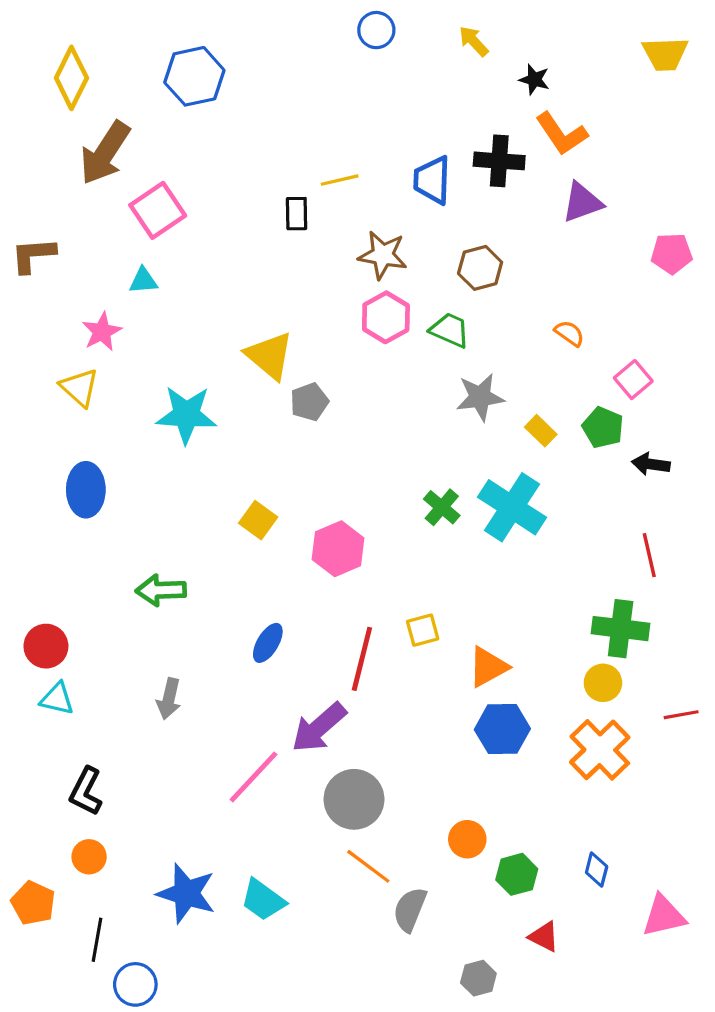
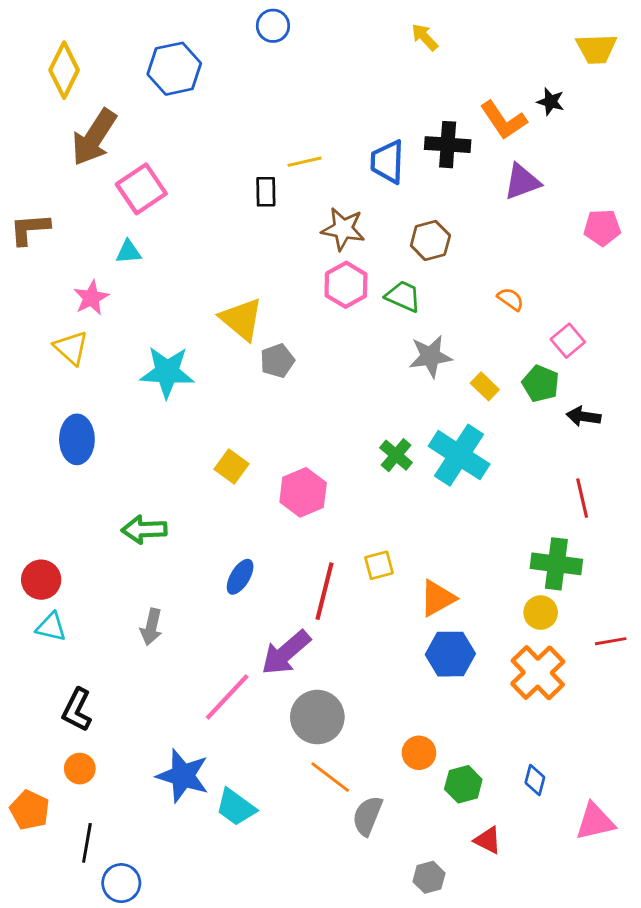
blue circle: (376, 30) -> (273, 26), moved
black star: (534, 80) -> (551, 102), moved
blue star: (186, 893) -> (183, 776), moved

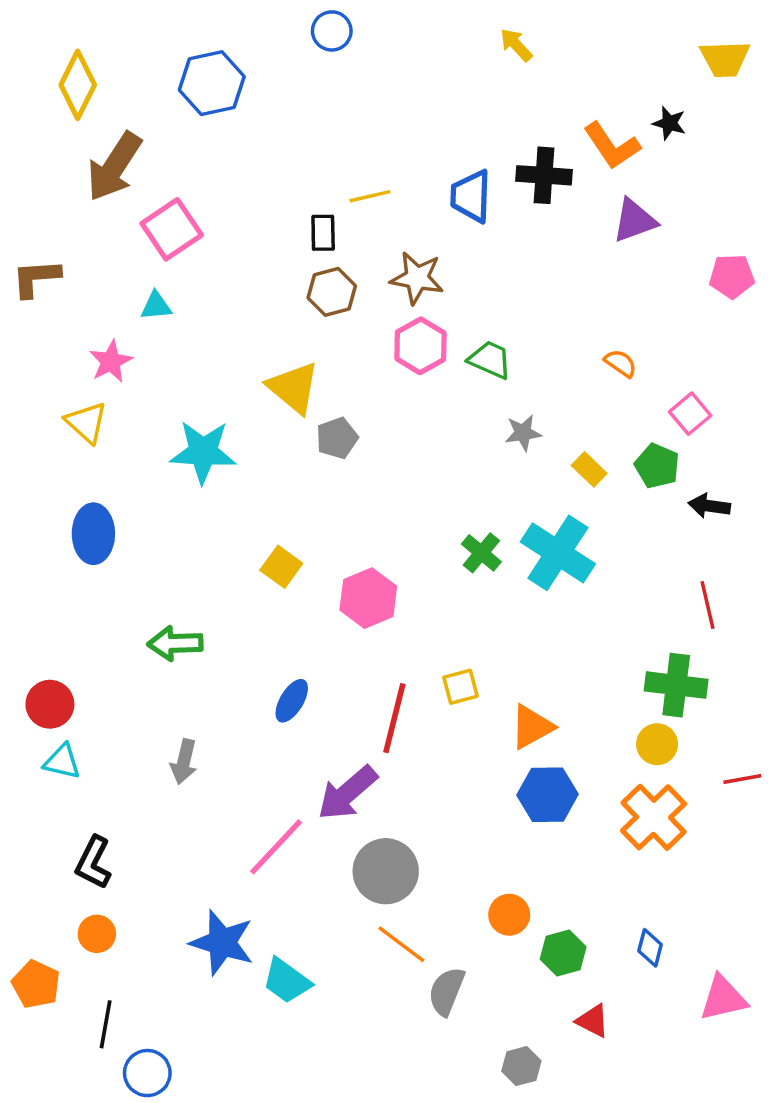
brown hexagon: (430, 240) -> (332, 292), moved
gray star: (430, 356) -> (523, 433), size x0.7

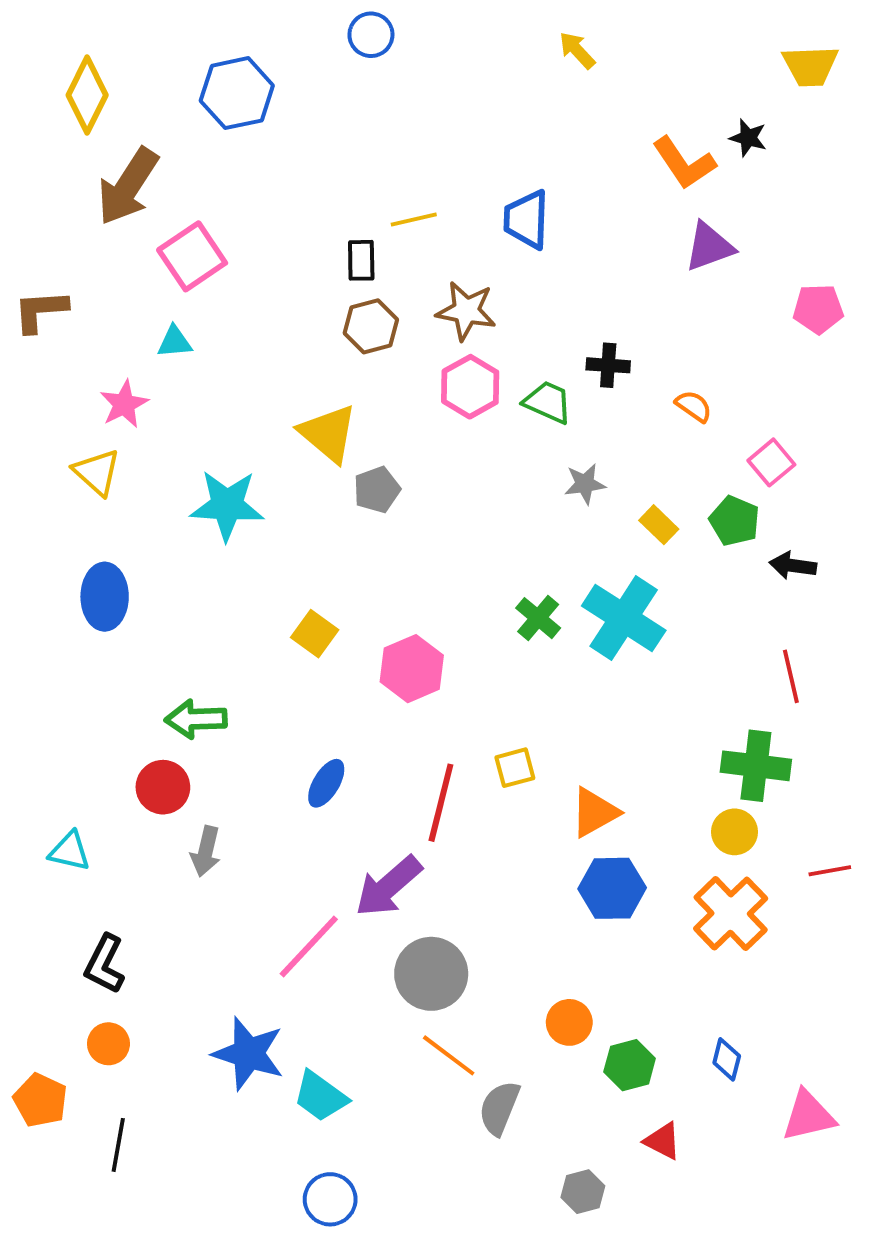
black cross: (544, 175) -> (608, 365), moved, size x0.7
red circle: (50, 704) -> (163, 787), moved
blue circle: (147, 1073) -> (330, 1199), moved

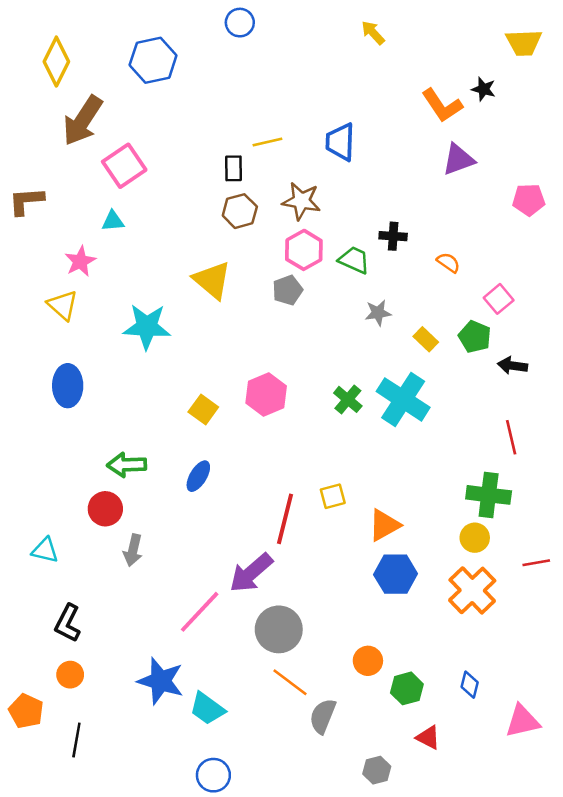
gray pentagon: (377, 490) -> (288, 290), moved
pink hexagon: (412, 669) -> (266, 394), moved
blue ellipse: (326, 783) -> (198, 476), moved

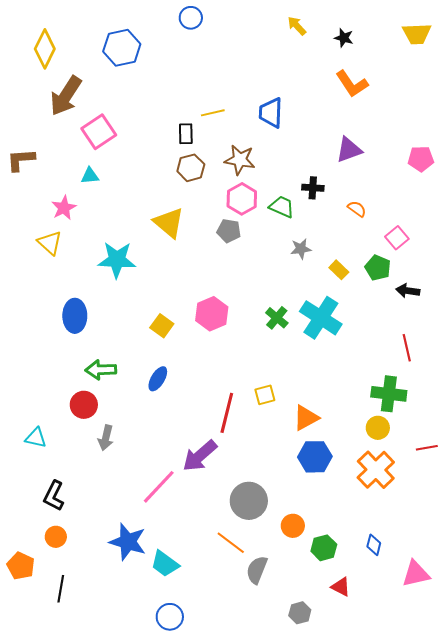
black star: (484, 89) -> (344, 38), moved
purple triangle: (458, 160) -> (349, 150), moved
gray pentagon: (288, 290) -> (229, 231), turned 30
blue ellipse: (68, 386) -> (75, 316), moved
gray circle: (279, 629) -> (249, 501), moved

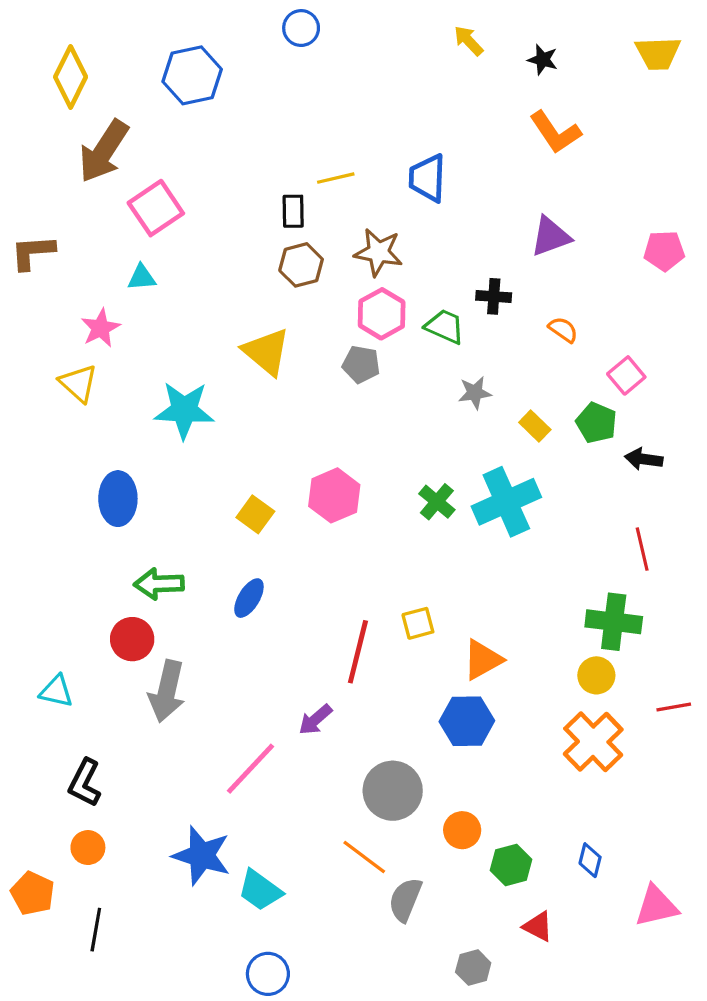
cyan cross: (321, 318) -> (506, 502), turned 33
gray arrow: (106, 438) -> (167, 691), size x1.5
purple arrow: (200, 456) -> (315, 720), size x0.6
blue hexagon: (315, 457) -> (467, 721), moved

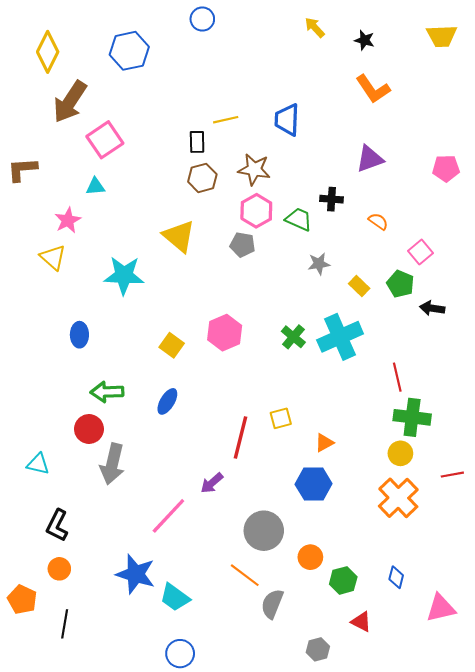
blue ellipse: (118, 499) -> (79, 335), size x0.7
red line: (642, 549) -> (397, 377), moved
orange triangle: (483, 660) -> (324, 443), size x0.7

